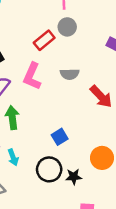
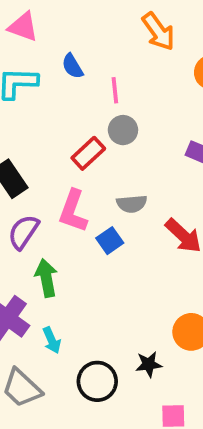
blue square: (60, 137) -> (110, 241), moved
black circle: (49, 169) -> (97, 381), moved

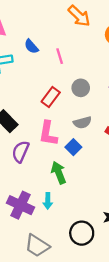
gray circle: (123, 130) -> (81, 88), moved
green arrow: (46, 278) -> (59, 173), moved
cyan arrow: (52, 340) -> (48, 201), moved, turned 35

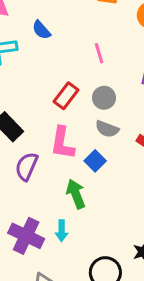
pink line: (60, 56) -> (99, 53), moved
gray circle: (81, 88) -> (104, 98), moved
gray semicircle: (82, 122) -> (107, 129), turned 36

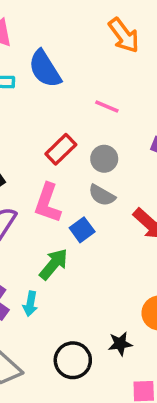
blue semicircle: (41, 30) -> (45, 69), size x1.6
pink line: (99, 53) -> (107, 107), turned -60
green arrow: (76, 194) -> (54, 264), turned 52

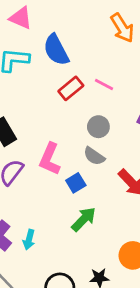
red rectangle: (61, 149) -> (71, 88), moved
green arrow: (54, 264) -> (84, 219), moved

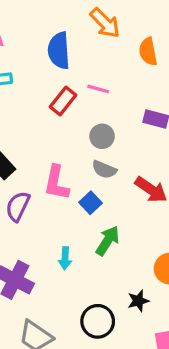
blue semicircle: (56, 50) -> (59, 50), moved, turned 36
cyan arrow: (29, 240) -> (65, 258), moved

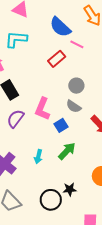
blue semicircle: (59, 50) -> (60, 27), turned -55
pink line: (98, 89) -> (77, 44), moved
black star: (138, 301) -> (70, 189), moved

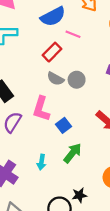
blue semicircle: (60, 27) -> (53, 16), turned -65
gray semicircle: (74, 106) -> (55, 79), moved

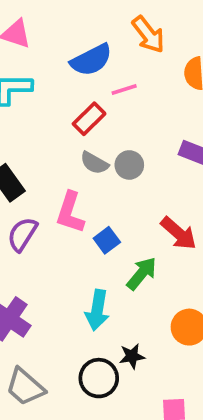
pink line: (73, 34) -> (124, 90), turned -40
green arrow: (73, 153) -> (142, 274), moved
cyan arrow: (41, 162) -> (97, 310), moved, size x1.5

